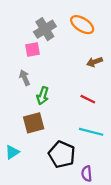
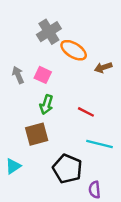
orange ellipse: (82, 25) -> (74, 50), moved
pink square: (32, 49) -> (43, 75), moved, turned 35
gray arrow: (25, 78) -> (18, 75), moved
red line: (88, 99) -> (86, 112), moved

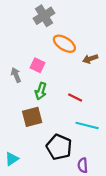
gray cross: (49, 32) -> (44, 16), moved
gray arrow: (18, 75) -> (16, 75), moved
cyan triangle: (13, 166) -> (12, 159), moved

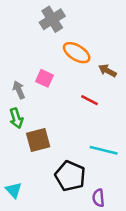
brown arrow: (90, 59) -> (107, 71), turned 48
green arrow: (41, 91) -> (16, 118), moved, turned -35
red line: (75, 98) -> (89, 100), moved
cyan triangle: (12, 159) -> (14, 190), turned -40

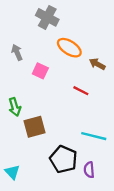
gray cross: (52, 19) -> (47, 17), turned -30
gray arrow: (19, 90) -> (17, 52), moved
purple semicircle: (98, 198) -> (89, 170), moved

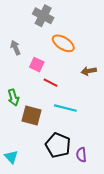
brown arrow: (97, 64) -> (89, 71), moved, turned -40
red line: (81, 91) -> (51, 83), moved
brown square: (34, 127) -> (31, 115), turned 30
cyan line: (94, 136) -> (65, 108), moved

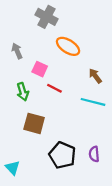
brown arrow: (89, 71) -> (95, 76), turned 64
green arrow: (13, 97) -> (23, 92), moved
cyan line: (65, 108) -> (93, 102), moved
purple semicircle: (81, 155) -> (94, 154), moved

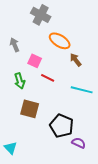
brown arrow: (95, 76) -> (76, 60), moved
purple semicircle: (94, 154) -> (79, 143), moved, turned 120
black pentagon: (62, 155) -> (62, 126), moved

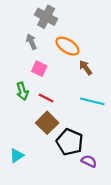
gray arrow: (15, 45) -> (31, 42), moved
red line: (48, 78) -> (46, 98), moved
brown square: (30, 109) -> (47, 123), moved, turned 30
cyan triangle: (11, 148) -> (17, 156), moved, turned 40

